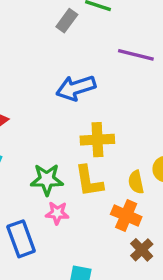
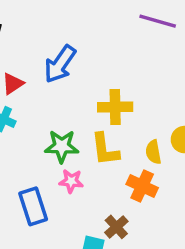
blue arrow: (76, 88) -> (60, 64), moved, turned -39
brown cross: (142, 250) -> (116, 227), moved

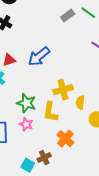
yellow cross: (115, 107) -> (63, 90), turned -30
yellow semicircle: (153, 152) -> (80, 103), moved

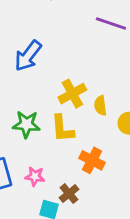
pink star: (26, 124) -> (35, 176), moved

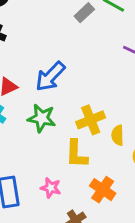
green star: (26, 124) -> (42, 118), moved
pink star: (35, 176) -> (51, 188), moved

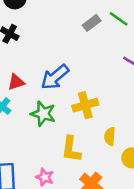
yellow cross: (91, 120) -> (85, 105), moved

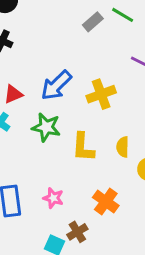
yellow cross: (85, 105) -> (101, 94), moved
yellow L-shape: (71, 149) -> (83, 147), moved

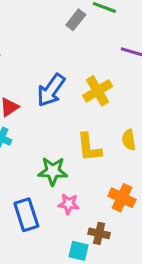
green star: (46, 127) -> (53, 171), moved
brown cross: (77, 232) -> (99, 233), turned -36

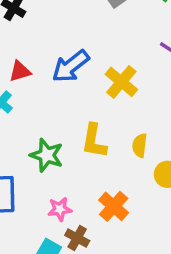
yellow cross: (98, 91) -> (121, 82), turned -36
pink star: (69, 204) -> (60, 209), moved, turned -30

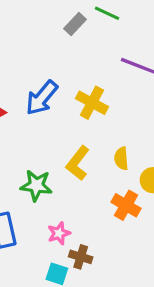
yellow L-shape: (94, 141) -> (78, 163), turned 40
orange cross: (114, 206) -> (126, 205), moved

